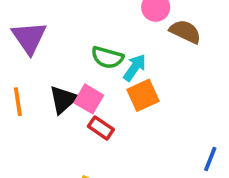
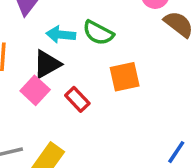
cyan arrow: (135, 67) -> (61, 35), moved, turned -132
pink square: (89, 99) -> (35, 90), moved

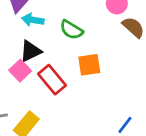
cyan arrow: (61, 35) -> (33, 20), moved
red rectangle: (77, 99) -> (52, 80), size x1.5

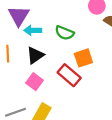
pink square: (20, 71) -> (35, 82), moved
red rectangle: (52, 80) -> (69, 75), moved

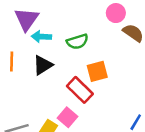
green semicircle: (65, 33) -> (77, 42), turned -42
pink square: (35, 82) -> (67, 117), moved

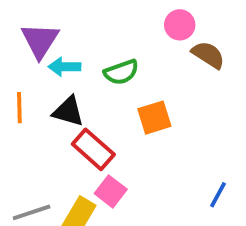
black triangle: (43, 65) -> (68, 111), turned 50
red rectangle: (80, 90) -> (93, 149), moved

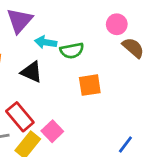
cyan arrow: (64, 67) -> (46, 42), moved
red rectangle: (93, 149) -> (20, 117), moved

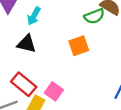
cyan arrow: (46, 42) -> (34, 16), turned -60
green semicircle: (72, 51) -> (94, 16), moved

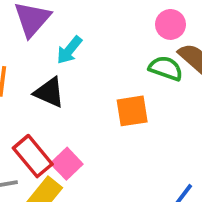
green semicircle: (94, 16) -> (166, 68), turned -150
pink square: (54, 91) -> (67, 164), moved

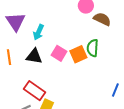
green semicircle: (166, 68) -> (93, 48), moved, turned -90
pink square: (67, 164) -> (59, 53), moved

